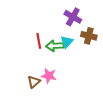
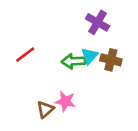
brown cross: (89, 36) -> (111, 60), moved
red line: (39, 41) -> (25, 55), moved, turned 63

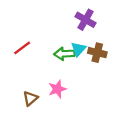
pink star: (65, 101) -> (57, 89), turned -30
brown triangle: (45, 109) -> (30, 98), moved

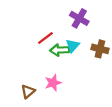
red line: (22, 48) -> (45, 38), moved
brown cross: (97, 53) -> (100, 49), moved

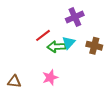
purple cross: (79, 18) -> (75, 17), turned 36
brown triangle: (28, 91) -> (14, 82), moved, turned 48

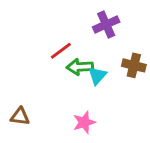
cyan triangle: (69, 43) -> (97, 76), moved
pink star: (50, 77) -> (84, 122), moved

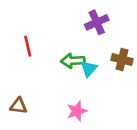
red line: (61, 51) -> (28, 46), moved, turned -66

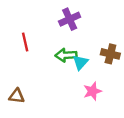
purple cross: (97, 22) -> (70, 19), moved
pink star: (77, 111) -> (92, 91), moved

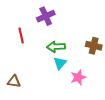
purple cross: (70, 19) -> (46, 16), moved
cyan triangle: (80, 62) -> (60, 63), moved

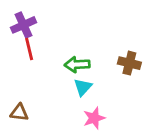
purple cross: (46, 16) -> (24, 25), moved
pink star: (78, 77) -> (94, 118), moved

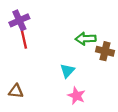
green arrow: (77, 64) -> (86, 39), moved
pink star: (94, 118) -> (76, 96), turned -30

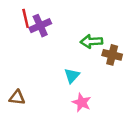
purple cross: (19, 20) -> (40, 26), moved
red line: (24, 40) -> (26, 18), moved

